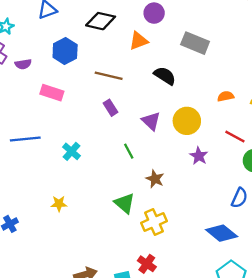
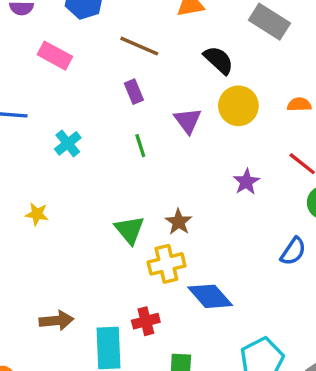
yellow circle: (187, 121) -> (238, 106), moved
green line: (129, 151) -> (140, 146), moved
brown star: (155, 179) -> (179, 222), moved
blue diamond: (222, 233) -> (210, 296), moved
red cross: (147, 264) -> (146, 321), turned 30

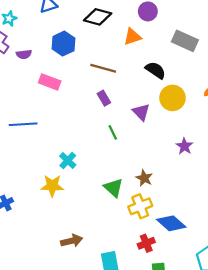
cyan cross: (68, 143) -> (68, 160), moved
yellow star: (37, 214) -> (52, 186), size x1.5
brown arrow: (56, 321) -> (72, 241), moved
red cross: (146, 321) -> (146, 243), moved

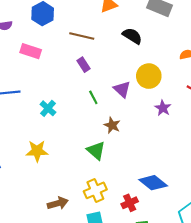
yellow circle: (173, 98) -> (149, 76), moved
purple triangle: (141, 112) -> (122, 89), moved
cyan cross: (68, 160) -> (48, 108), moved
brown star: (144, 178) -> (112, 125), moved
yellow cross: (140, 206) -> (95, 190), moved

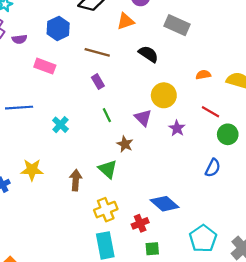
purple triangle: (122, 89) -> (143, 118), moved
yellow star: (37, 151) -> (32, 170), moved
brown arrow: (58, 203) -> (76, 180), moved, turned -72

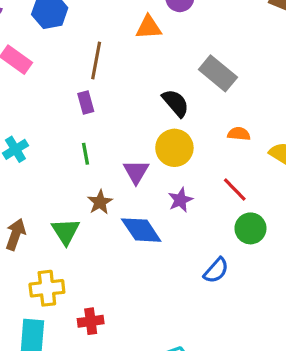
gray rectangle: (177, 25) -> (218, 73), moved
brown line: (97, 52) -> (96, 61), turned 70
black semicircle: (148, 54) -> (176, 103), moved
blue diamond: (165, 204) -> (141, 230), moved

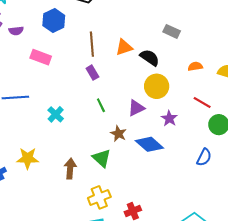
orange triangle: (149, 27) -> (124, 47), moved
gray rectangle: (218, 73) -> (172, 31), size x0.7
purple triangle: (136, 172) -> (136, 108), turned 48

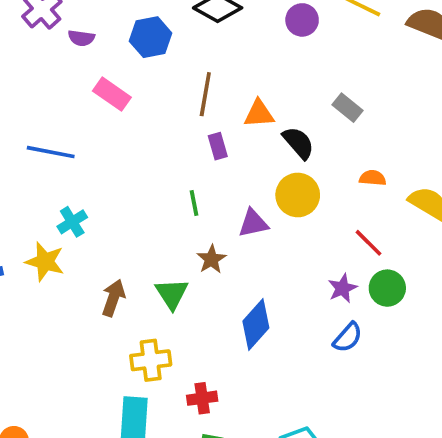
purple rectangle: (92, 73) -> (218, 146), moved
cyan cross: (56, 114) -> (72, 222), moved
purple star: (169, 118) -> (342, 288), moved
blue diamond: (149, 144) -> (256, 324), moved, turned 76

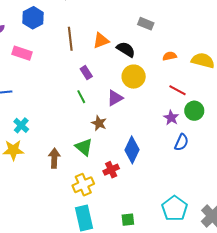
purple rectangle: (218, 146) -> (86, 73), moved
red cross: (202, 398) -> (111, 170), moved

